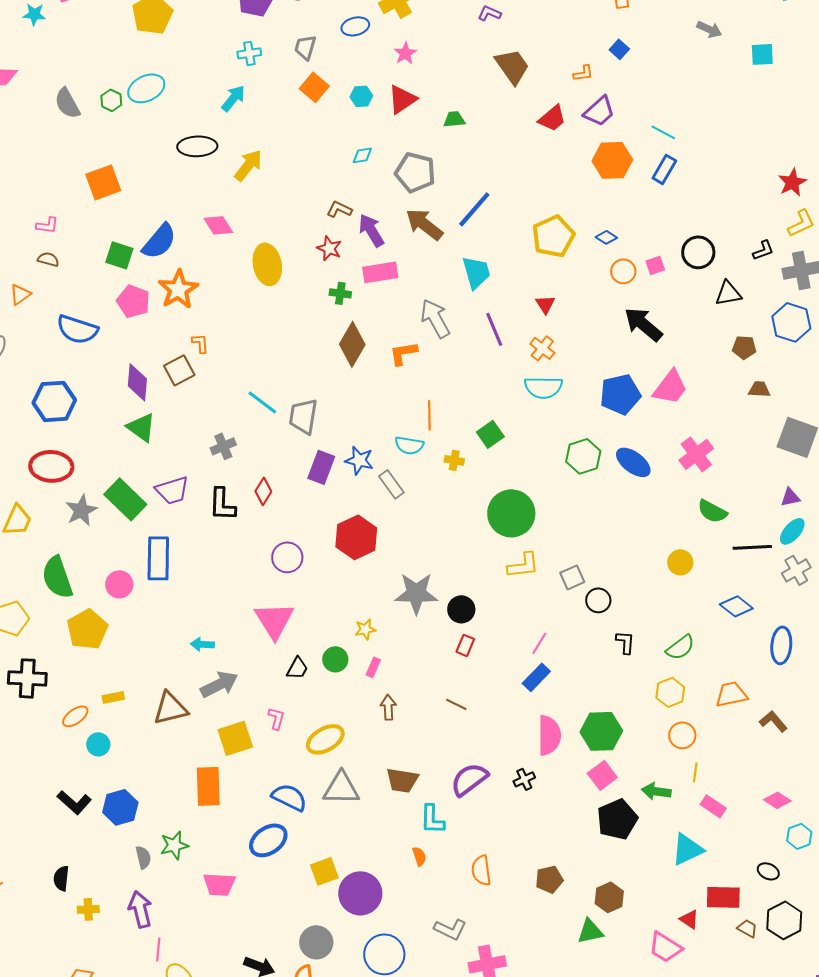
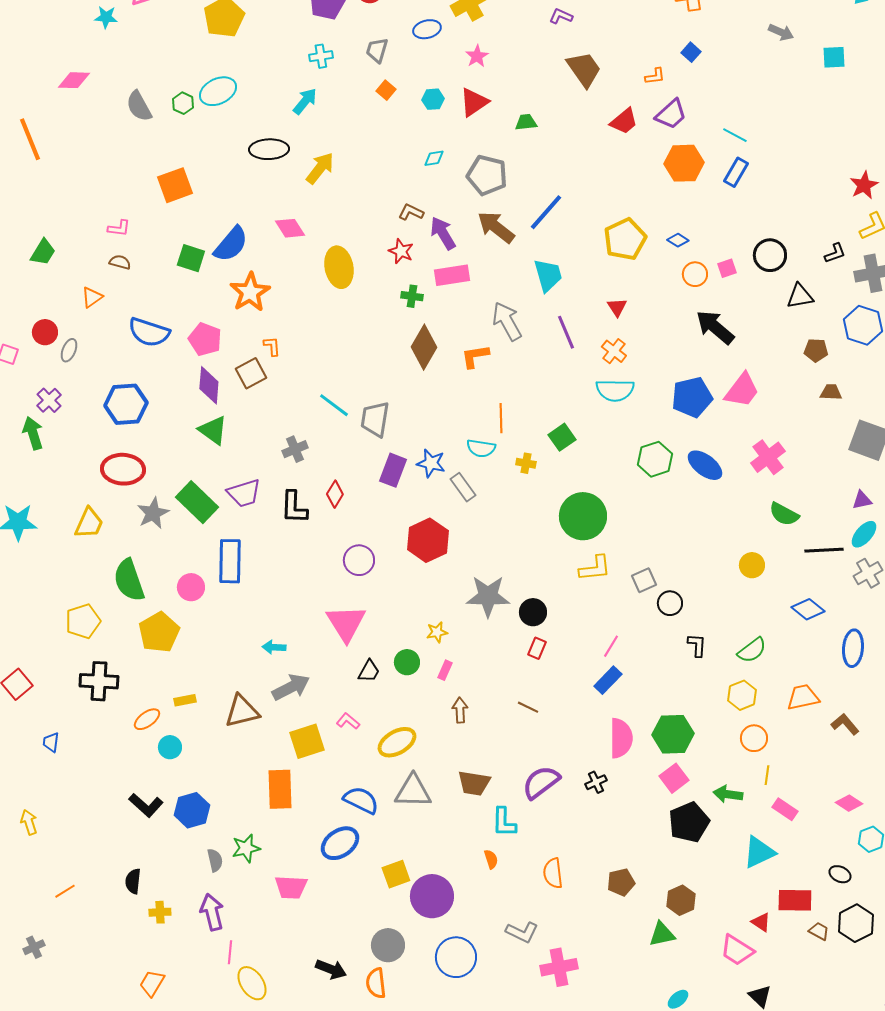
orange square: (314, 87) -> (386, 90), size x0.7
pink pentagon: (133, 301) -> (205, 339), moved
pink L-shape: (276, 718) -> (348, 721), turned -65

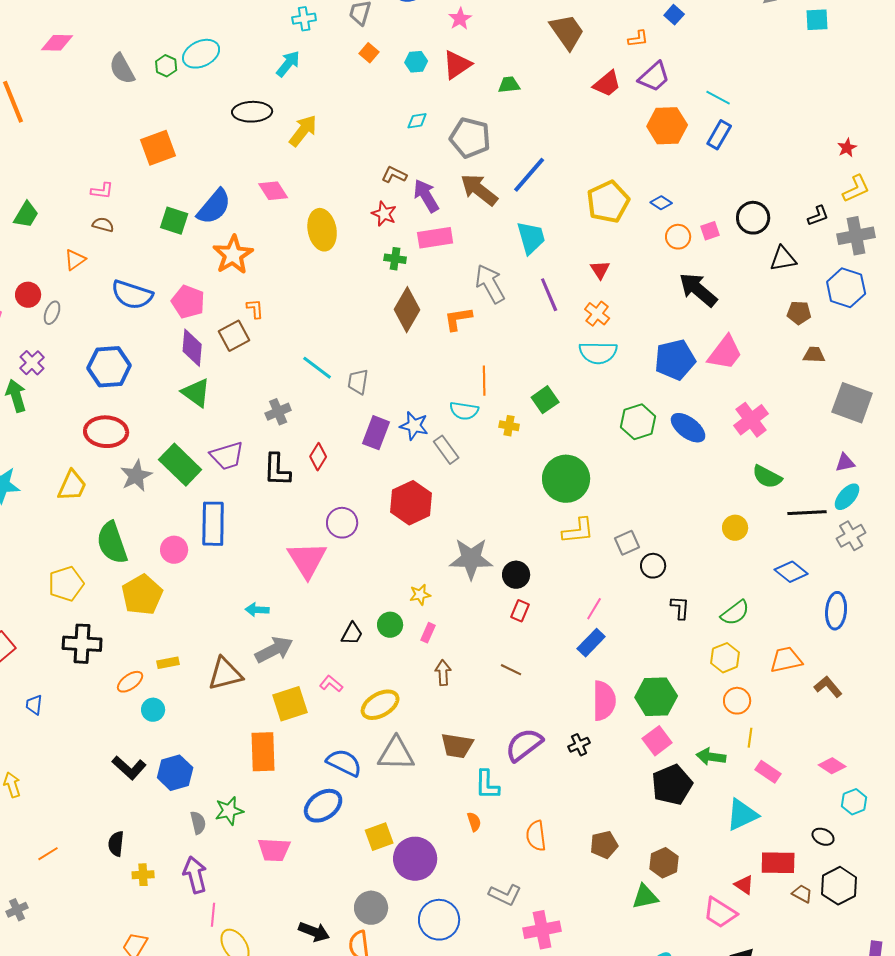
red star: (864, 185) -> (847, 148), size x0.7
gray trapezoid: (375, 419) -> (358, 382), size x0.7
pink triangle: (346, 623) -> (307, 560), moved

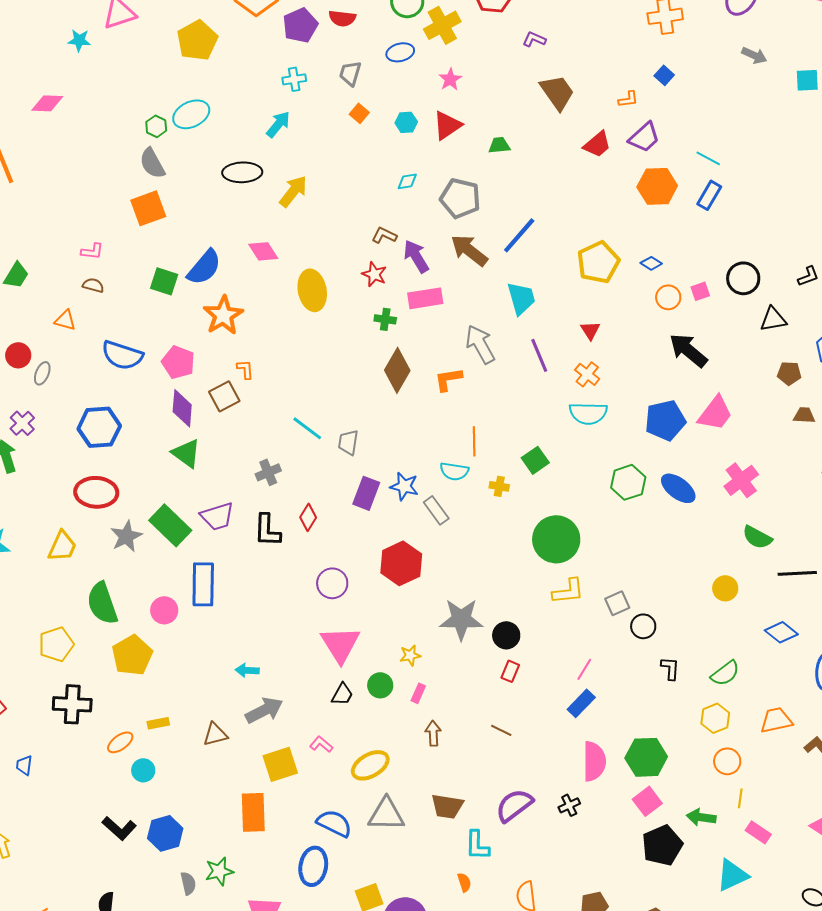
gray semicircle: (122, 69) -> (152, 163), moved
orange triangle: (75, 260) -> (65, 320), turned 50
pink triangle: (307, 560) -> (340, 644), moved
brown triangle: (225, 674) -> (215, 734), size x0.7
blue ellipse: (323, 806) -> (313, 866), turned -45

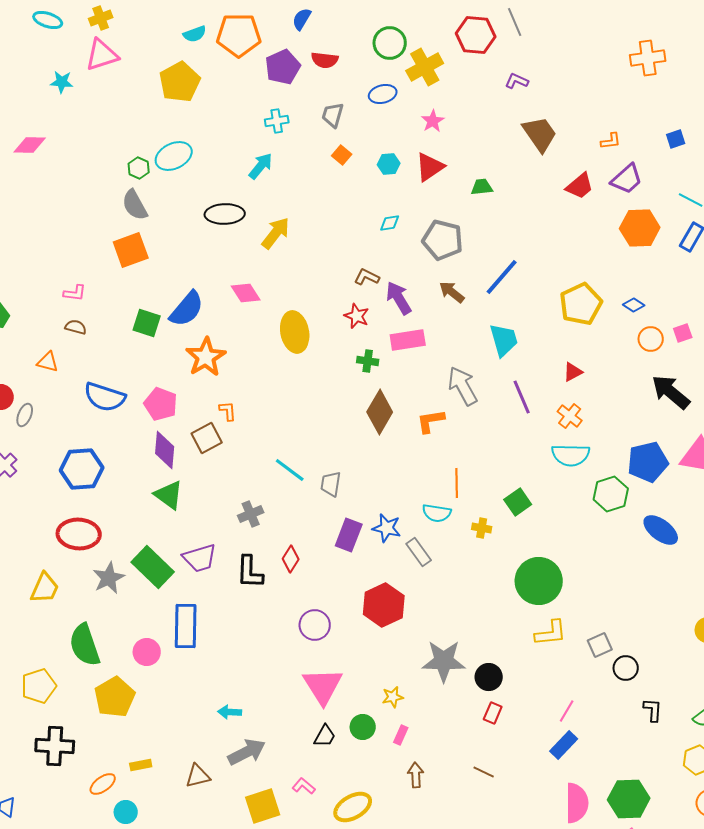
blue square: (664, 75) -> (676, 139), moved, turned 30
brown arrow: (469, 250) -> (452, 292), size x0.7
red triangle: (590, 330) -> (573, 372), turned 35
green hexagon: (628, 482) -> (611, 494), moved

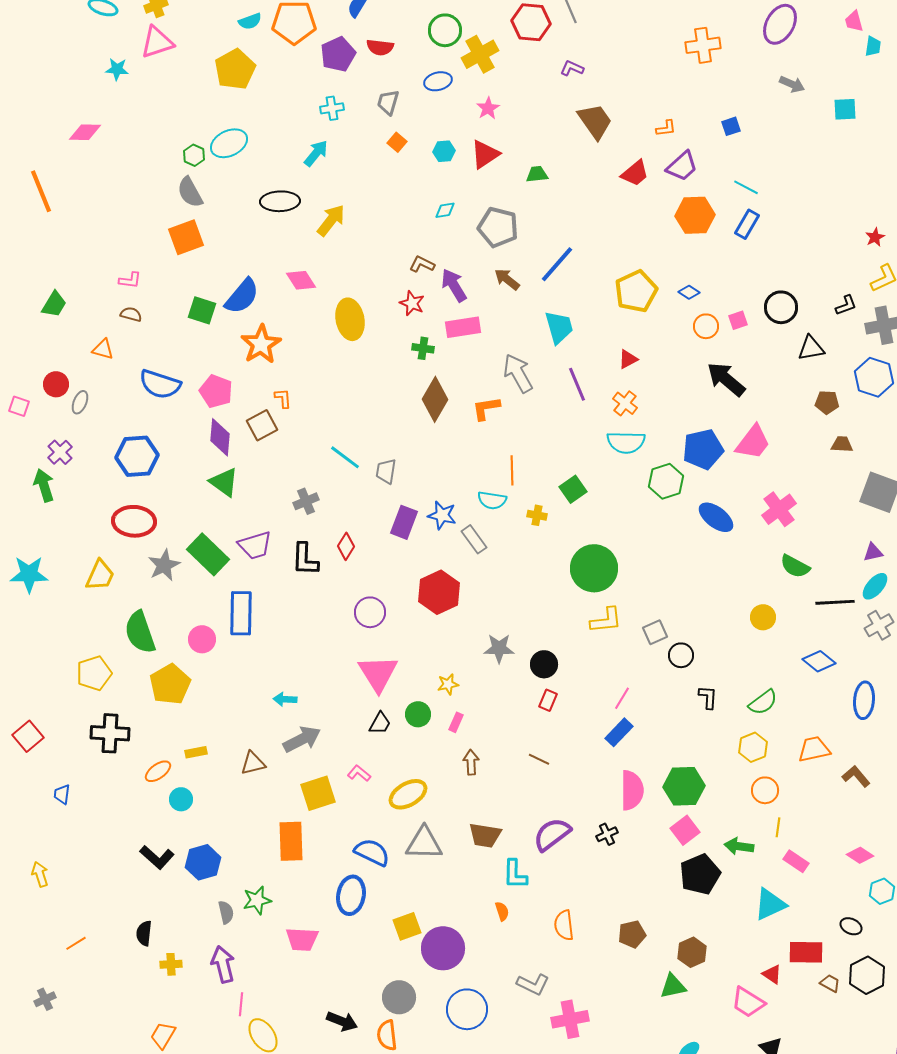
gray star: (444, 661) -> (499, 648), size x0.7

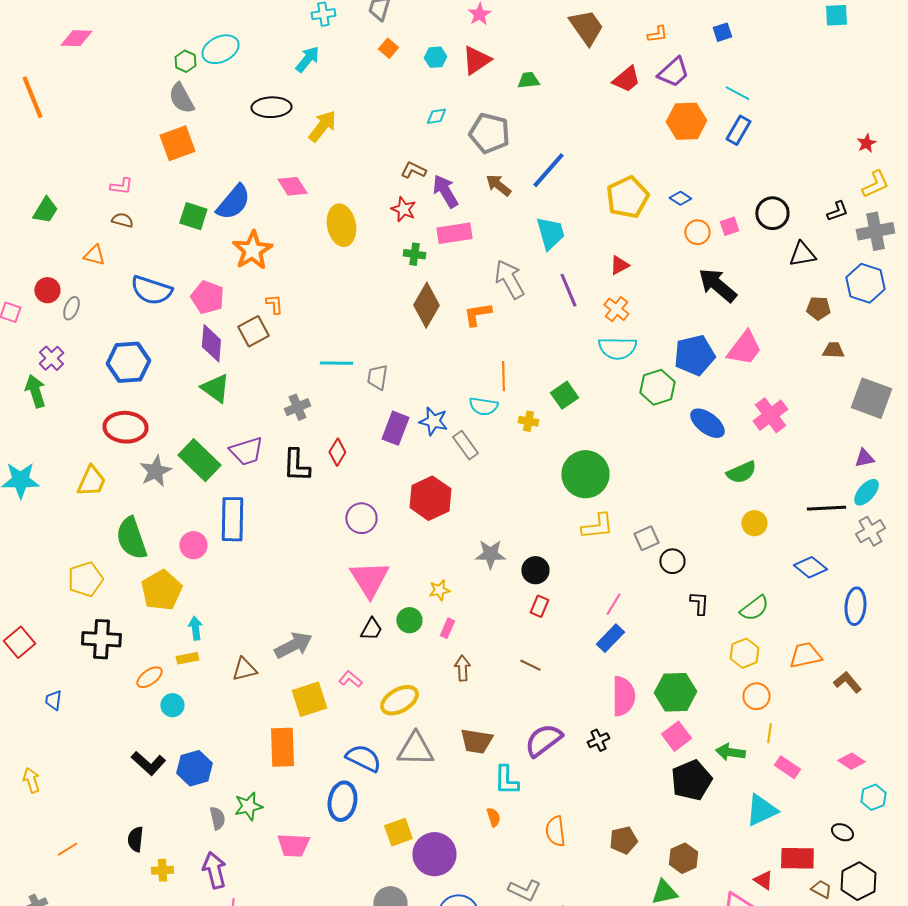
cyan line: (345, 457) -> (336, 363), turned -36
green semicircle: (795, 566) -> (741, 472), moved, turned -52
cyan arrow: (285, 699) -> (195, 628), moved, turned 80

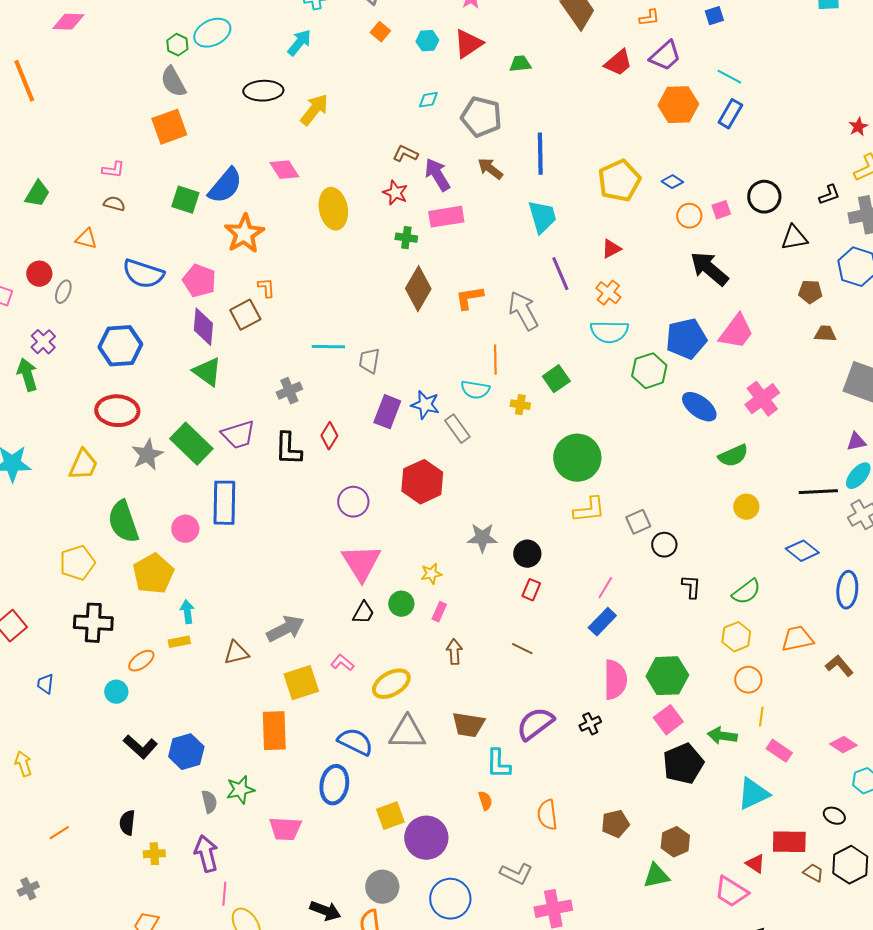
blue line: (548, 170) -> (540, 154), turned -42
gray arrow: (509, 279) -> (523, 311), moved
cyan circle: (172, 705) -> (116, 692), moved

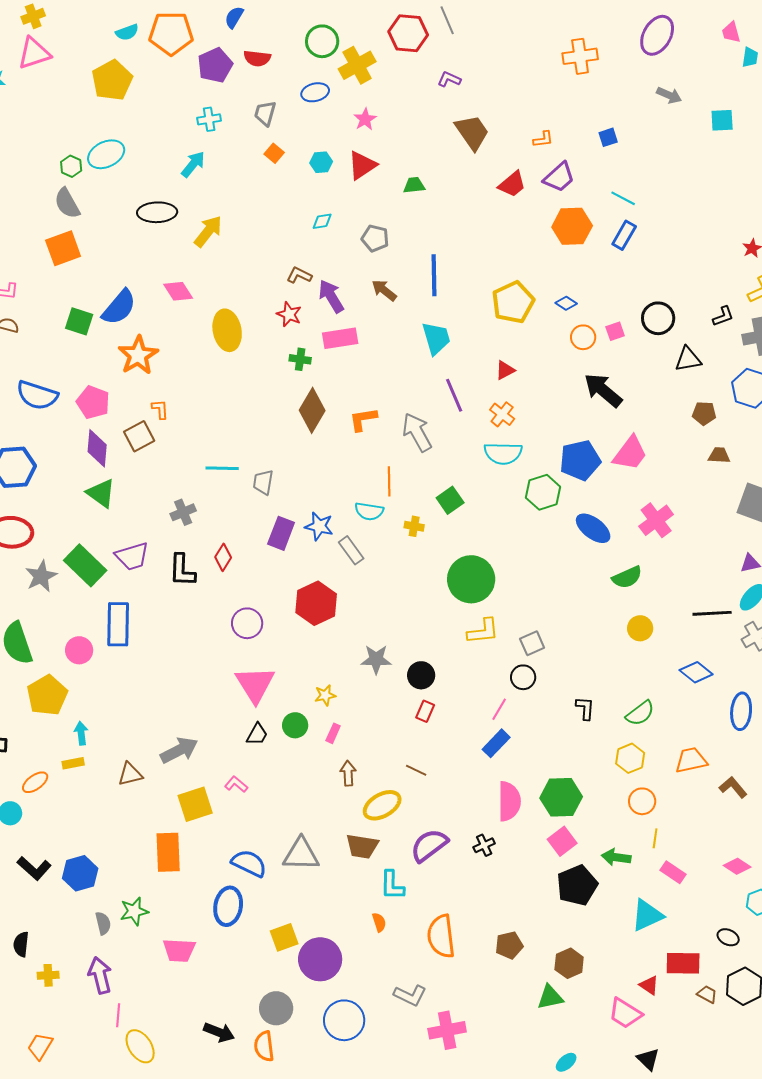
gray pentagon: (481, 117) -> (375, 238), size x0.7
black circle: (664, 545) -> (523, 677), moved
yellow ellipse: (391, 684) -> (382, 805), moved
orange semicircle: (547, 815) -> (441, 936), size x1.4

